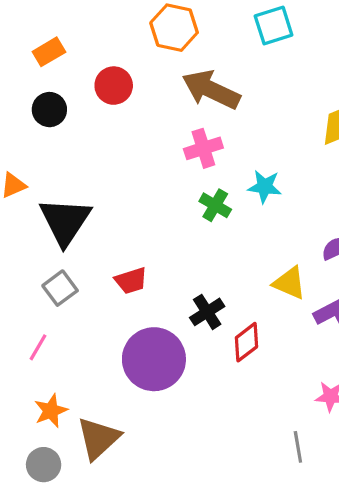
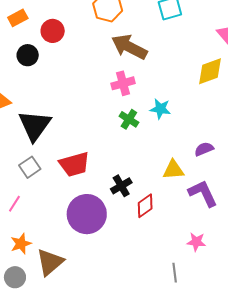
orange rectangle: (49, 52) -> (18, 18), moved
red circle: (114, 86) -> (53, 31), moved
red trapezoid: (131, 281) -> (74, 164), size x1.5
yellow triangle: (289, 283) -> (173, 170), turned -30

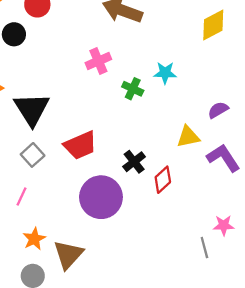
pink cross: (123, 83) -> (98, 61), moved
pink star: (196, 242) -> (224, 225), moved

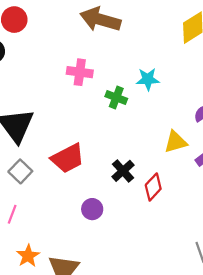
pink cross: (98, 61) -> (80, 72), turned 35
purple circle: (101, 197) -> (92, 209), size x0.5

